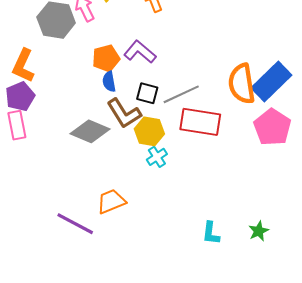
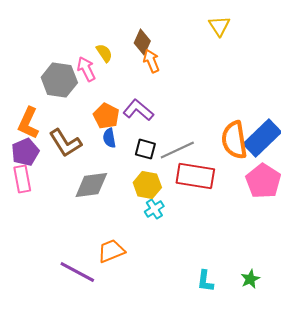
orange pentagon: (106, 58) -> (106, 116), turned -30
brown L-shape: (124, 113) -> (65, 143), moved
gray diamond: (90, 131) -> (91, 185), turned -30

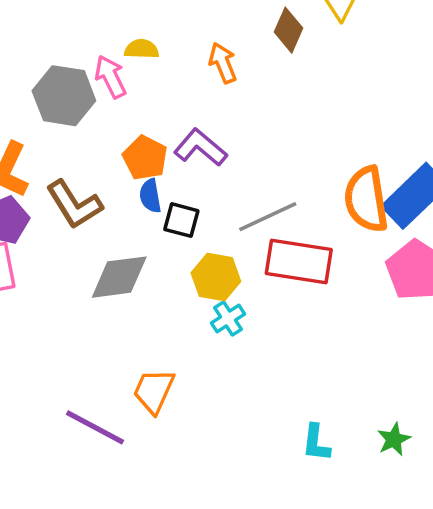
brown diamond: (142, 42) -> (288, 30), moved
yellow semicircle: (104, 53) -> (142, 49), turned -54
black square: (145, 149) -> (181, 220), moved
orange trapezoid: (111, 251) -> (154, 391), turned -44

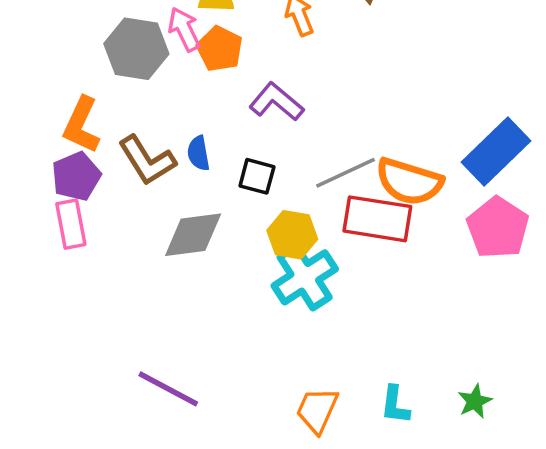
orange pentagon: (145, 158) -> (220, 49), moved
blue semicircle: (150, 196) -> (198, 153), moved
orange semicircle: (366, 199) -> (409, 182), moved, turned -64
cyan cross: (228, 318) -> (305, 277), size x1.8
orange trapezoid: (154, 391) -> (317, 410), moved

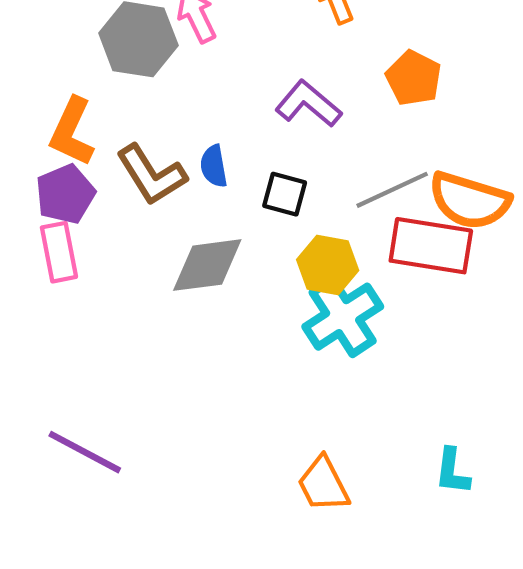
orange pentagon: (220, 49) -> (414, 78), moved
purple line: (168, 389) -> (85, 452), moved
orange trapezoid: (317, 410) -> (323, 484), moved, turned -51

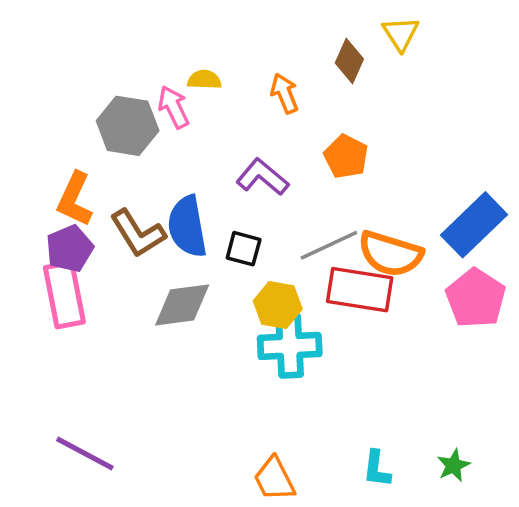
blue semicircle: (214, 166) -> (187, 226), size x1.8
pink rectangle: (59, 252) -> (64, 295), size x1.4
cyan cross: (343, 317) -> (290, 346), turned 30

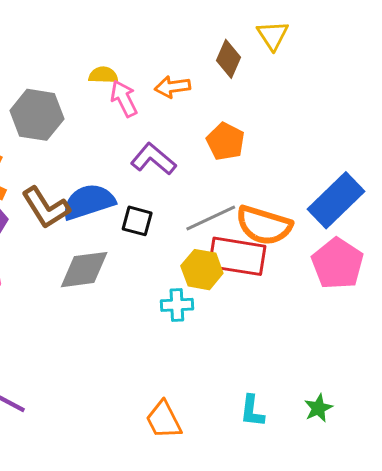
orange arrow: (285, 93) -> (172, 87), turned -76
pink arrow: (174, 107) -> (124, 99), moved
blue semicircle: (187, 226) -> (89, 202), turned 82
yellow hexagon: (278, 305) -> (202, 270), moved
cyan cross: (290, 346) -> (177, 305), size x0.6

